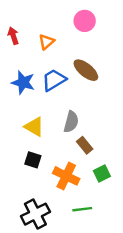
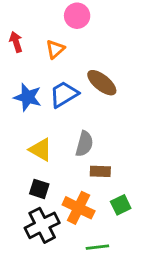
pink circle: (85, 21) -> (77, 16), moved
brown rectangle: (85, 145) -> (100, 171), turned -49
black cross: (35, 214) -> (42, 225), moved

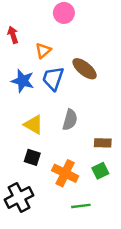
orange triangle: (55, 49) -> (43, 51), moved
blue trapezoid: (64, 94) -> (53, 78), turned -40
brown rectangle: (100, 171) -> (103, 143), moved
black cross: (42, 225) -> (19, 197), moved

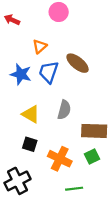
red arrow: (13, 35) -> (12, 20), moved, turned -48
brown rectangle: (103, 143) -> (94, 131), size x1.6

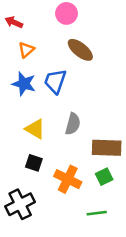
orange triangle: (40, 46) -> (26, 50), moved
brown ellipse: (78, 63) -> (80, 50), moved
green line: (74, 189) -> (97, 213), moved

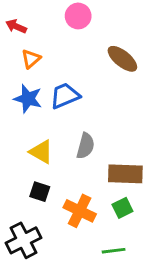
brown ellipse: (80, 50) -> (122, 59), moved
blue trapezoid: (55, 81) -> (65, 96), turned 48

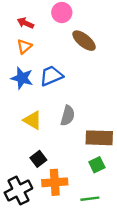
red arrow: (16, 26) -> (25, 23), moved
brown ellipse: (122, 59) -> (84, 41), moved
black square: (40, 192) -> (38, 159), moved, turned 35
orange cross: (80, 211) -> (55, 182), moved, turned -30

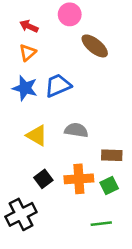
gray semicircle: (68, 116) -> (76, 130), turned -96
brown rectangle: (99, 138) -> (112, 155), size x0.7
orange cross: (55, 182) -> (79, 179), moved

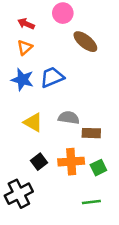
brown rectangle: (112, 155) -> (91, 133), moved

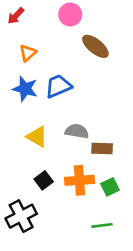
red arrow: (26, 24) -> (16, 16), moved, turned -70

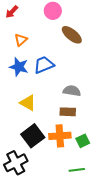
gray semicircle: (77, 131) -> (72, 91), moved
brown rectangle: (102, 148) -> (68, 112), moved
black square: (44, 180) -> (33, 136), size x1.6

